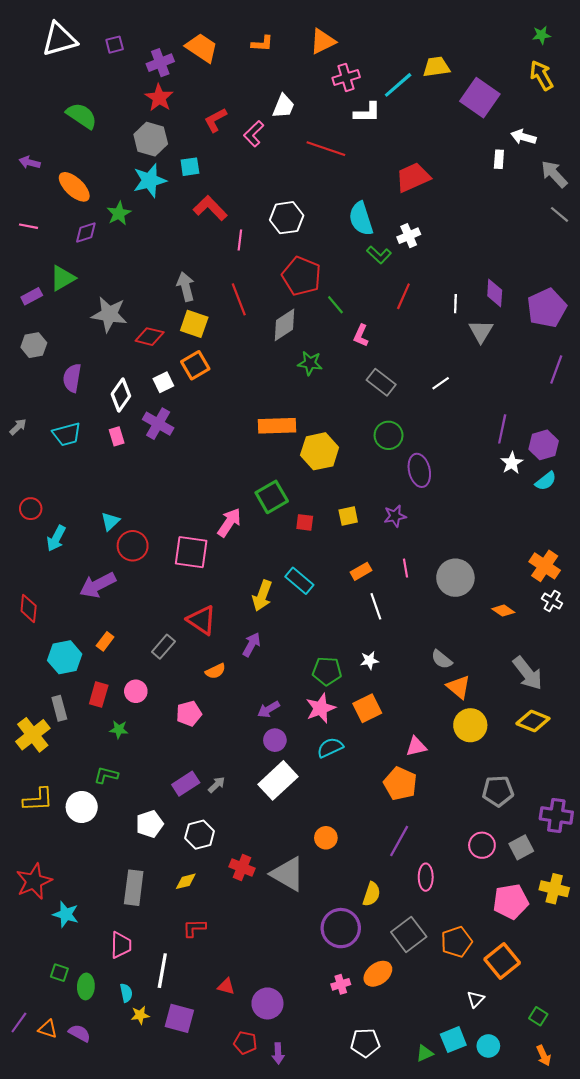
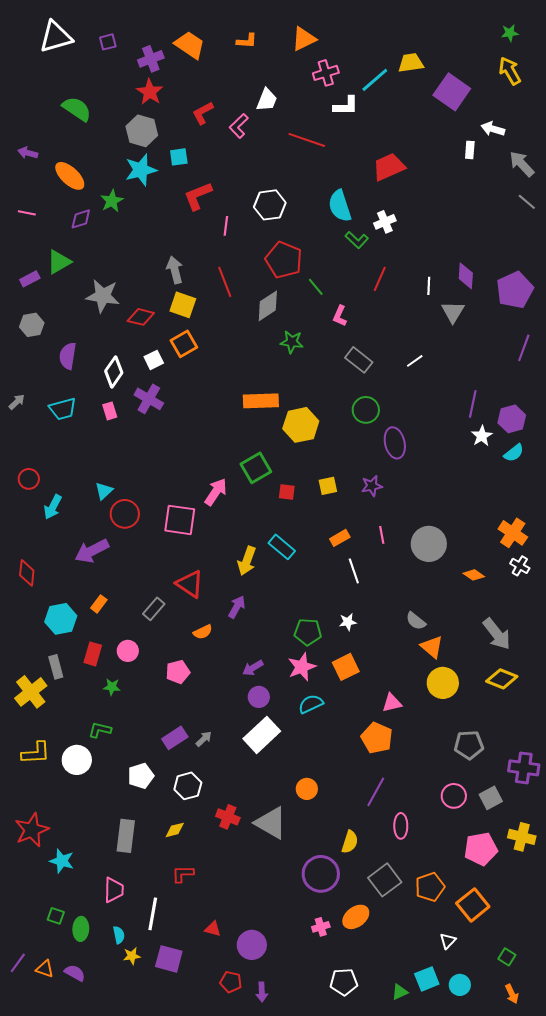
red L-shape: (210, 208) -> (198, 196), turned -68

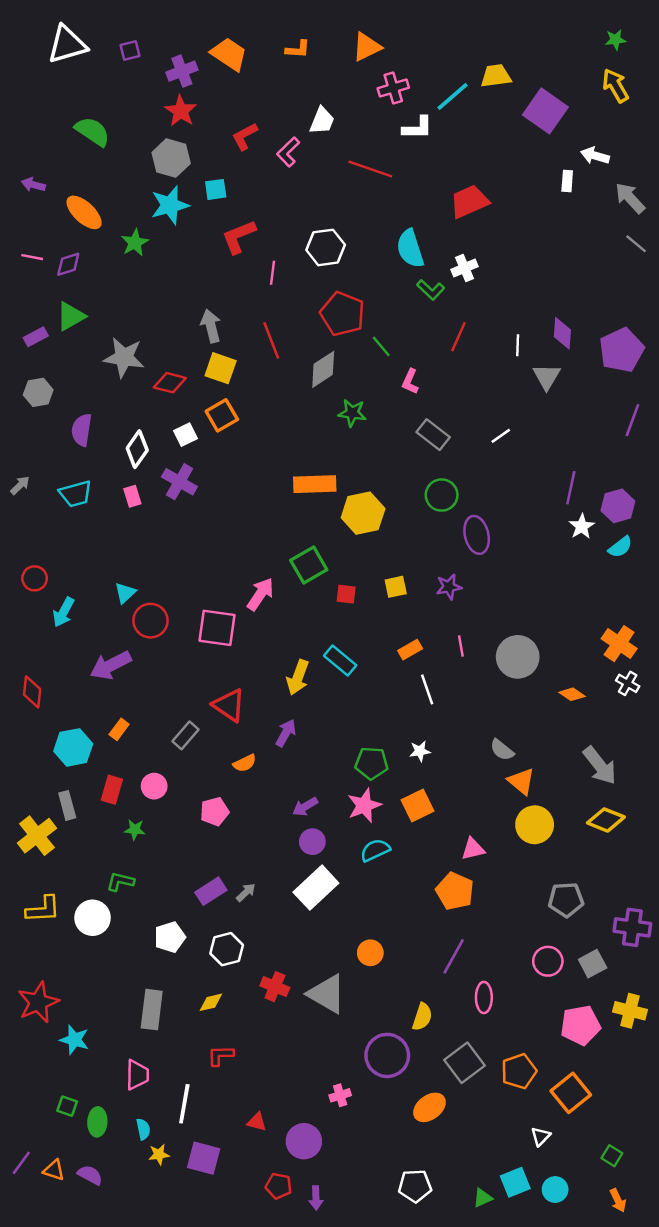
purple diamond: (81, 219) -> (68, 264), moved
pink cross: (321, 927) -> (340, 1095), moved

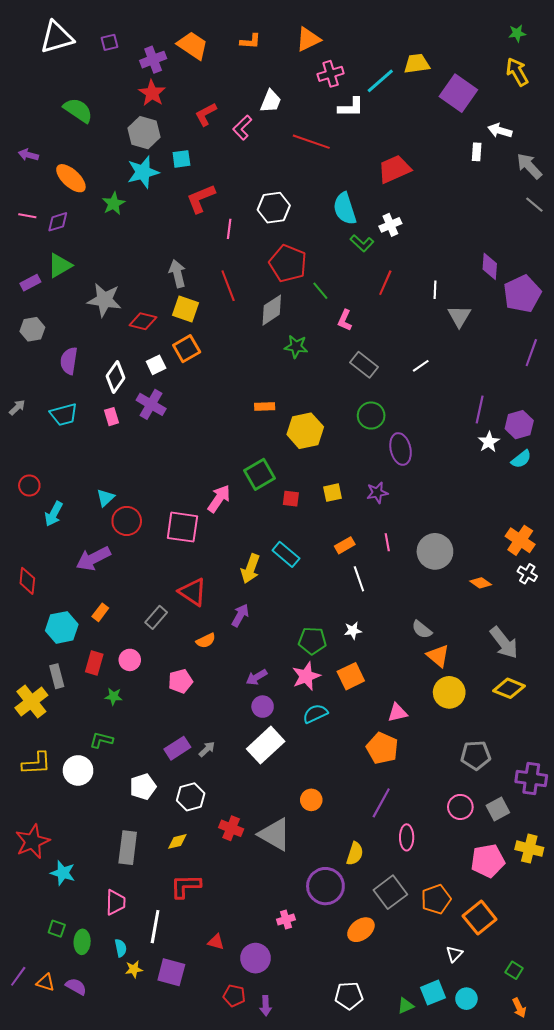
purple diamond: (562, 333) -> (490, 266), moved
orange rectangle: (315, 484) -> (265, 406), size x0.6
red L-shape: (221, 1055) -> (186, 886), size x1.4

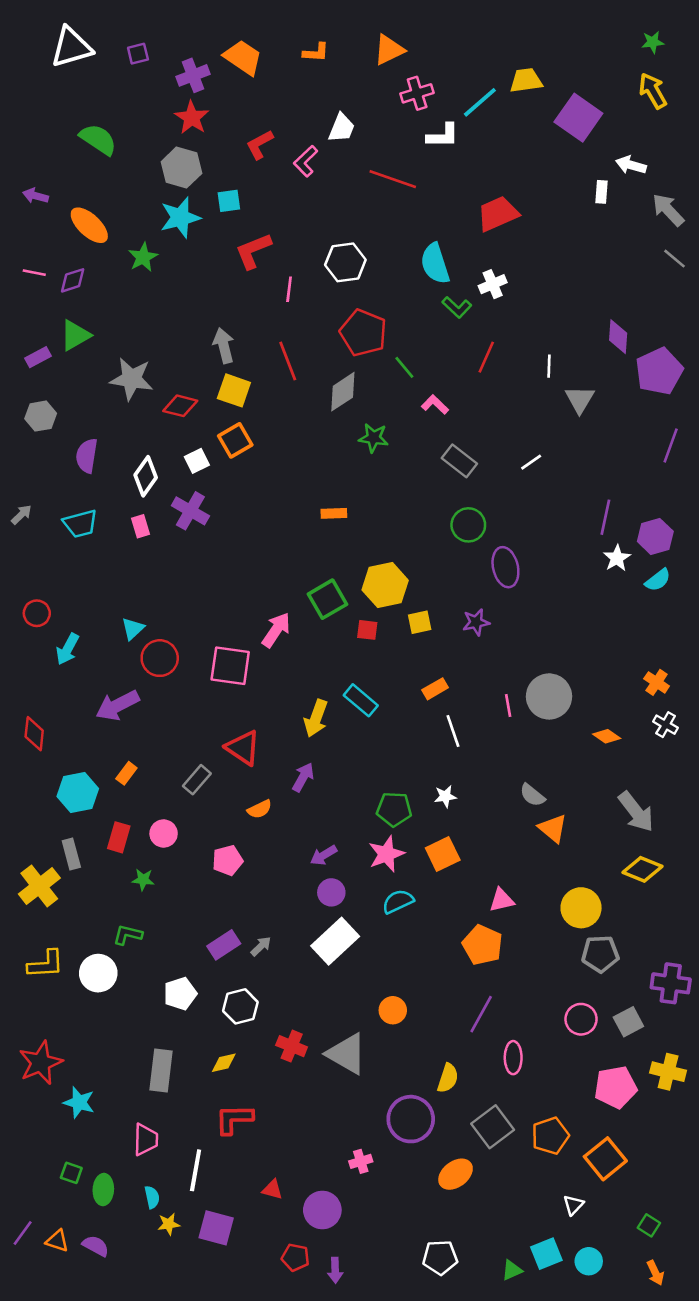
pink L-shape: (345, 320) -> (435, 405), turned 110
yellow hexagon: (305, 431) -> (385, 585), moved
orange cross: (520, 540) -> (657, 682), size x0.7
pink line: (387, 542) -> (508, 705), moved
yellow circle: (449, 692) -> (581, 908), moved

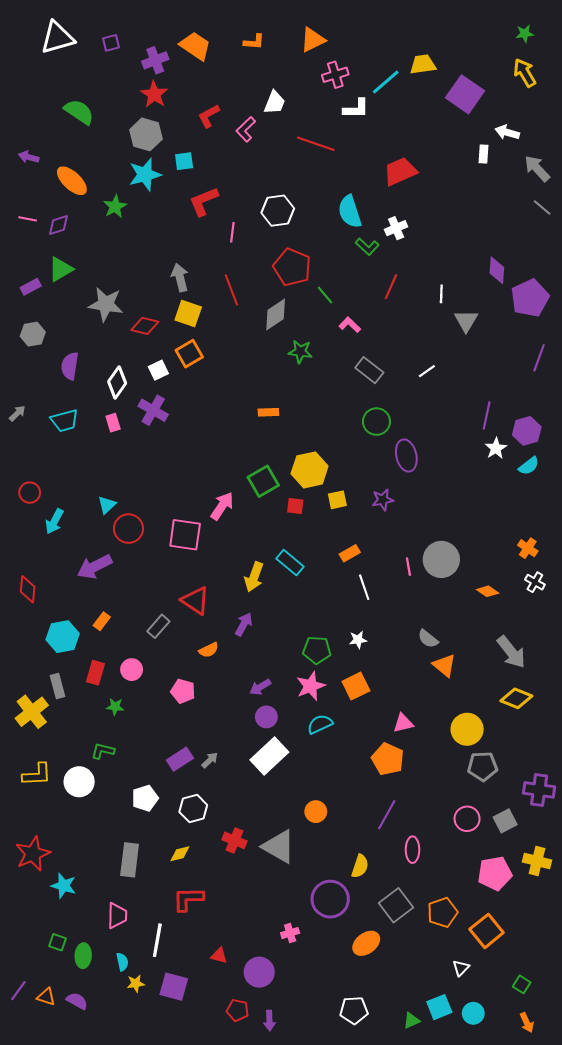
pink pentagon: (228, 860) -> (183, 691), turned 30

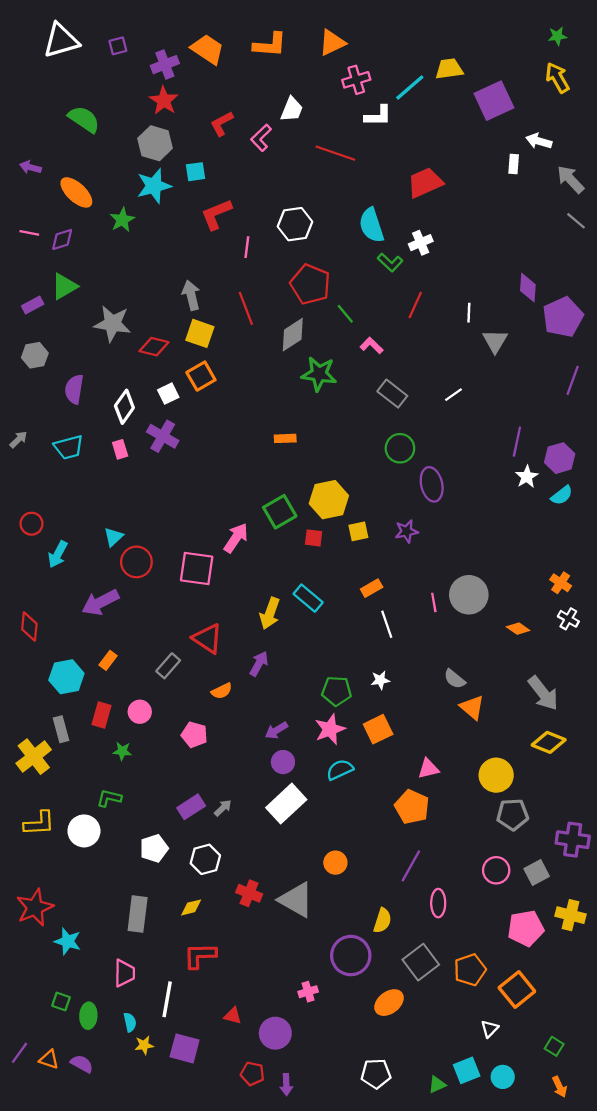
orange L-shape: (254, 42) -> (270, 45), size x1.5
purple square: (465, 94) -> (494, 101), turned 30
green star: (300, 352) -> (319, 374), size x1.4

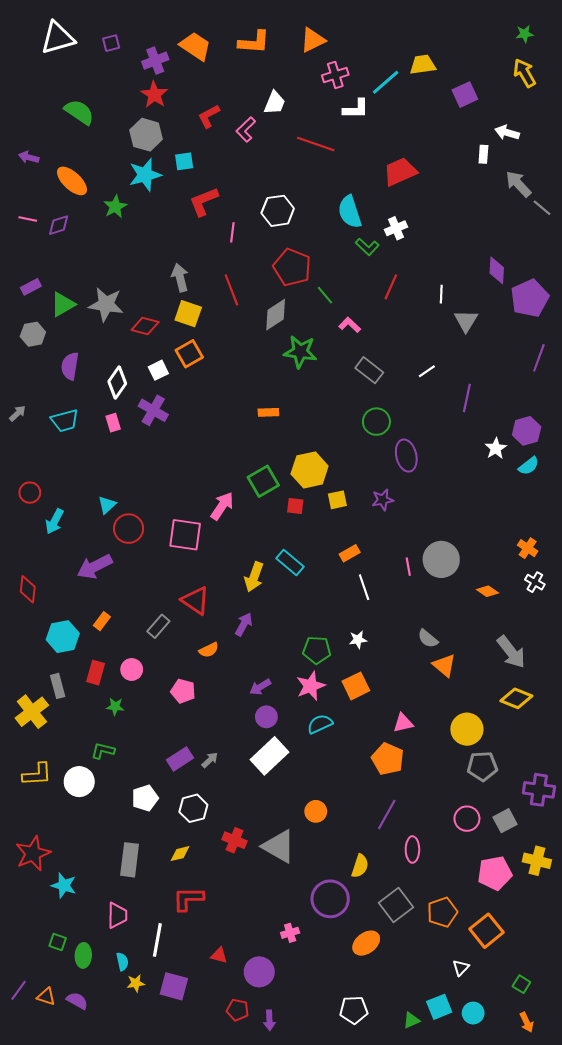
purple square: (494, 101) -> (465, 95), size x0.7
gray arrow: (571, 179) -> (518, 184), moved
green triangle: (64, 286) -> (63, 304), moved
purple line: (517, 442) -> (467, 398), moved

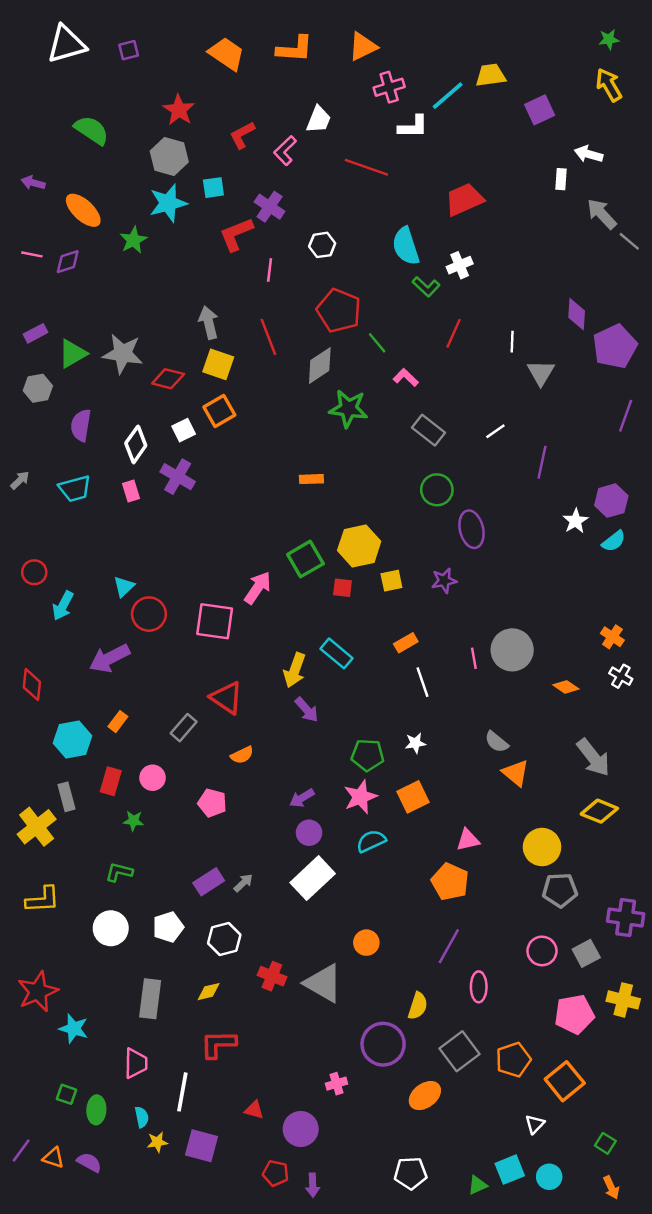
purple cross: (155, 61) -> (270, 207), moved, turned -35
white hexagon: (278, 211) -> (322, 245), size x0.7
purple arrow: (244, 624) -> (307, 710), moved, turned 110
white circle: (79, 782) -> (111, 928), moved

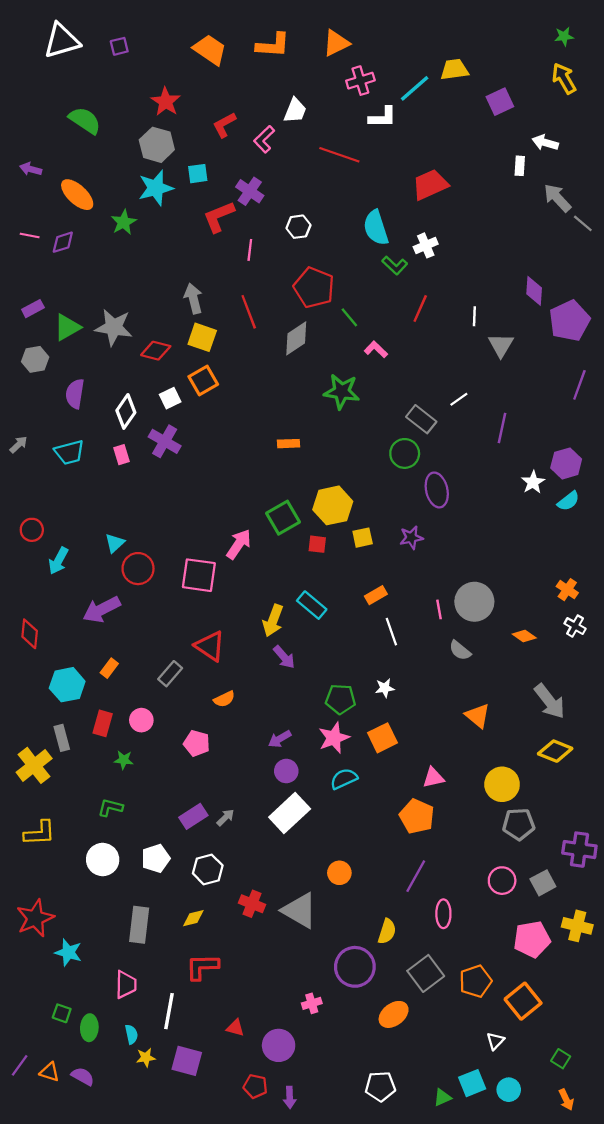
green star: (348, 409) -> (342, 392), moved
gray rectangle: (428, 430) -> (421, 419), moved
gray semicircle: (497, 742) -> (460, 650), moved

